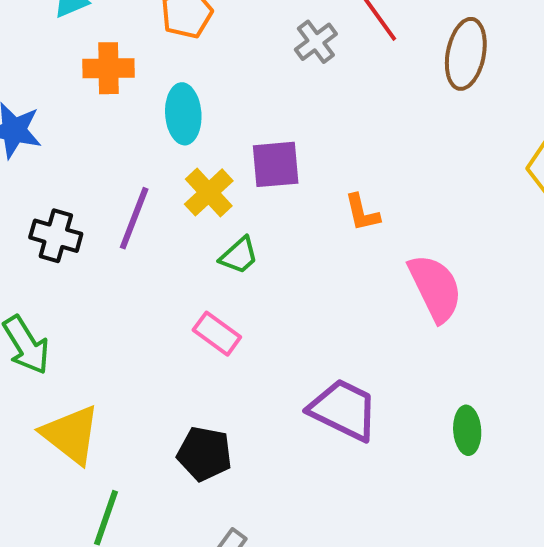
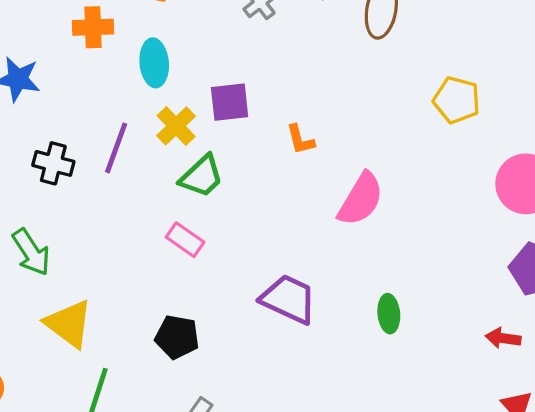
green trapezoid: (239, 256) -> (202, 176), size x1.4
pink semicircle: (435, 288) -> (361, 199), turned 58

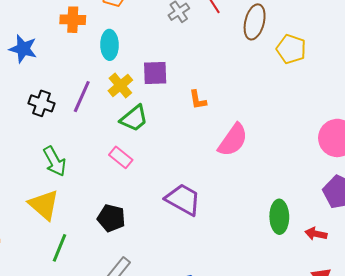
yellow pentagon: (457, 100) -> (291, 49), moved
green arrow: (31, 252) -> (55, 161), moved
green ellipse: (389, 314) -> (279, 217), moved, size x1.4

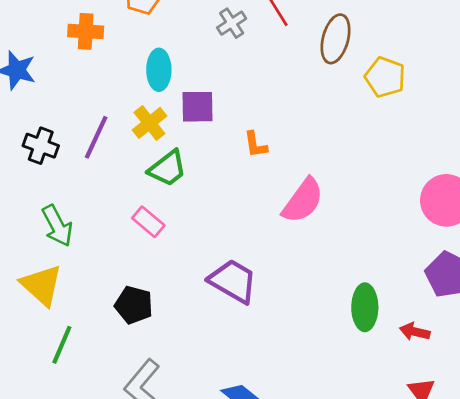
cyan ellipse: (110, 45) -> (159, 70), moved

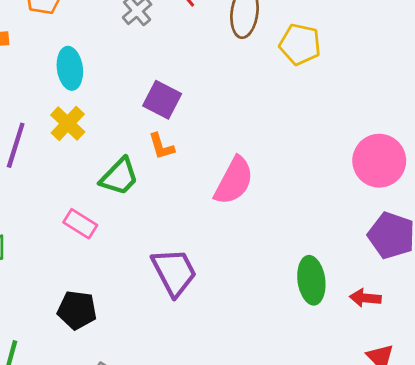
purple square: (197, 107) -> (162, 100), moved, turned 36
orange L-shape: (255, 145) -> (161, 146), moved
green trapezoid: (167, 168) -> (119, 177), moved
purple trapezoid: (233, 281) -> (174, 272), turned 40

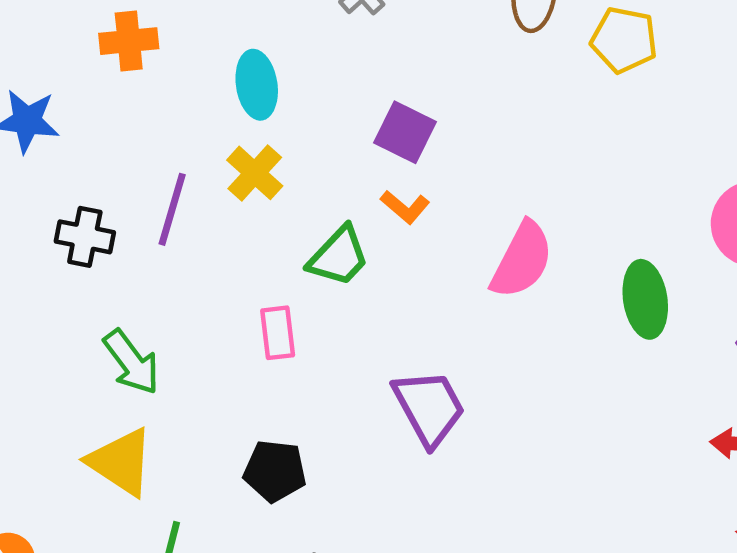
orange L-shape: (161, 146) -> (405, 207), turned -32
pink rectangle: (80, 224) -> (278, 333), turned 52
green ellipse: (311, 280) -> (645, 299), moved

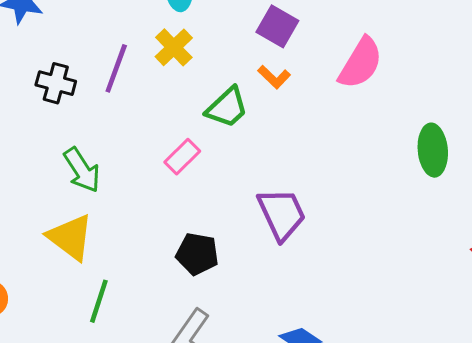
pink semicircle: (522, 260) -> (361, 63), moved
pink rectangle: (278, 333) -> (182, 157), turned 48
black pentagon: (275, 471) -> (197, 254), moved

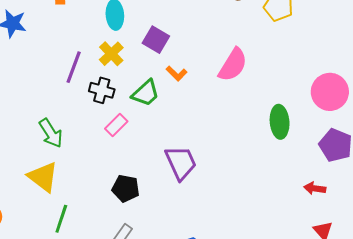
purple square: (277, 26) -> (156, 40), moved
black cross: (56, 83) -> (102, 90), moved

